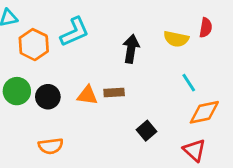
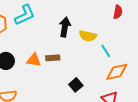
yellow semicircle: (176, 39) -> (88, 36), moved

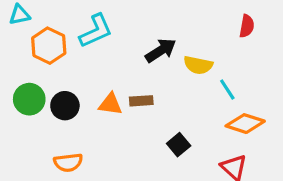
black arrow: (65, 27) -> (161, 50), turned 48
orange diamond: (117, 72) -> (245, 124), turned 30

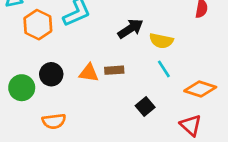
cyan line: (227, 89) -> (164, 69), moved
green circle: (29, 99) -> (22, 88), moved

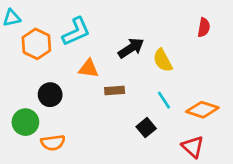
yellow semicircle: (161, 41) -> (163, 60), turned 50
cyan line: (164, 69) -> (164, 100), moved
orange triangle: (89, 73) -> (89, 69), moved
green circle: (22, 88) -> (25, 122), moved

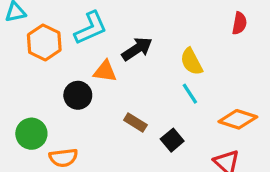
black arrow: (131, 48) -> (137, 49), moved
brown rectangle: (115, 91) -> (135, 122), moved, turned 36
black circle: (50, 95) -> (78, 95), moved
cyan line: (164, 100) -> (190, 94), moved

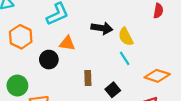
orange hexagon: (44, 42) -> (21, 37), moved
black arrow: (137, 49) -> (102, 28), moved, turned 42
brown rectangle: (135, 122) -> (88, 78), turned 56

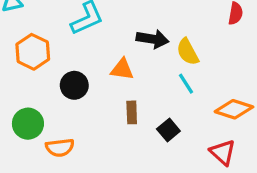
orange triangle: (67, 43) -> (122, 69), moved

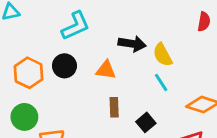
orange hexagon: (33, 52) -> (29, 73), moved
black circle: (74, 85) -> (64, 66), moved

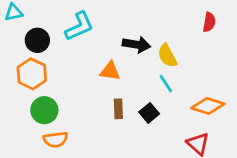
black circle: (64, 66) -> (37, 40), moved
green circle: (24, 117) -> (44, 110), moved
black square: (146, 122) -> (149, 113), moved

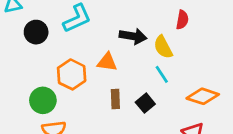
red semicircle: (209, 22) -> (182, 20), moved
orange hexagon: (32, 74) -> (72, 74), moved

